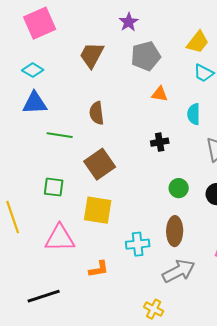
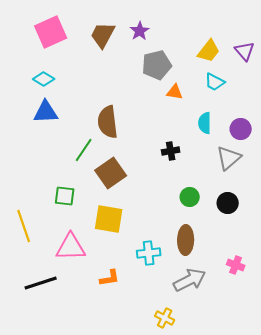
brown trapezoid: (92, 55) -> (103, 35), moved
orange triangle: (160, 94) -> (175, 92), moved
brown semicircle: (97, 113) -> (108, 122), size x1.4
green line: (60, 135) -> (84, 150), moved, turned -65
black line: (44, 296) -> (41, 283), moved

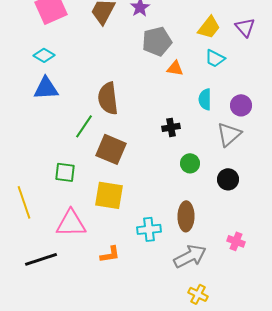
brown square: (111, 173) -> (111, 149), turned -32
green circle: (190, 197) -> (190, 163), moved
yellow cross: (165, 318) -> (198, 294), moved

